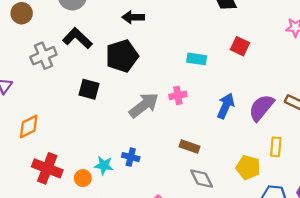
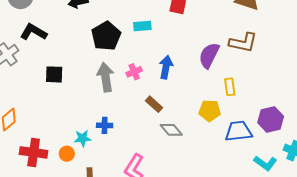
black pentagon: (122, 56) -> (106, 36), moved
pink cross: (178, 95) -> (134, 72), moved
gray arrow: (144, 105) -> (106, 77), turned -48
blue arrow: (226, 106) -> (166, 67), moved
brown rectangle: (189, 147) -> (154, 104), turned 36

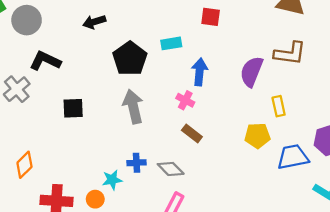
blue arrow: (166, 67) -> (200, 72), moved
pink cross: (134, 72) -> (185, 100), moved, turned -35
gray diamond: (171, 130) -> (171, 169), moved

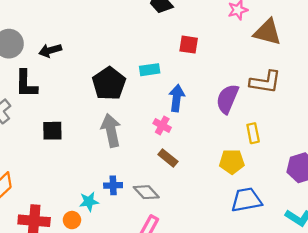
black arrow: (94, 22) -> (50, 50), moved
black L-shape: (45, 61) -> (26, 84), turned -116
blue trapezoid: (293, 157) -> (246, 200), moved

